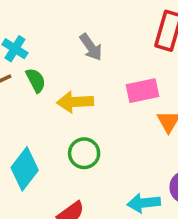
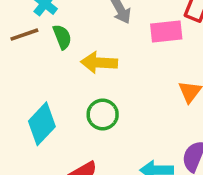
pink rectangle: (142, 91) -> (166, 31), moved

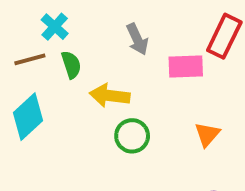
green circle: (103, 115) -> (132, 136), moved
cyan diamond: (42, 124) -> (28, 117), moved

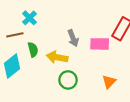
gray arrow: (137, 39) -> (73, 38), moved
green semicircle: (71, 65) -> (33, 50), moved

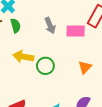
green semicircle: (33, 50) -> (16, 26), moved
yellow arrow: (57, 57) -> (23, 57), moved

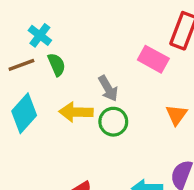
gray arrow: (50, 26) -> (108, 88), moved
pink rectangle: (76, 31) -> (153, 59), turned 36

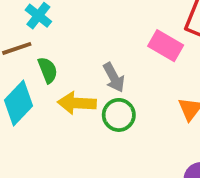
green semicircle: (57, 65) -> (48, 70), moved

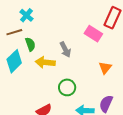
green circle: (119, 115) -> (67, 87), moved

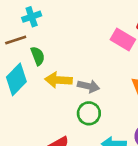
cyan cross: (26, 15) -> (32, 17), turned 32
gray arrow: (65, 49) -> (88, 86), moved, turned -49

